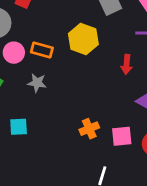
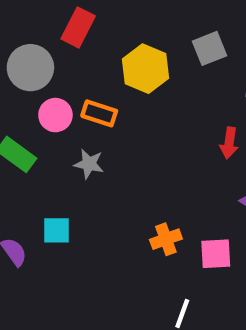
yellow hexagon: (83, 39) -> (145, 69), moved

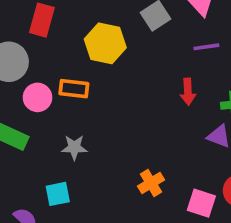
gray star: (89, 164) -> (74, 147), moved
pink square: (216, 254) -> (201, 203), moved, turned 32

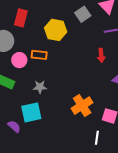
orange cross: (151, 183) -> (82, 106), size x1.5
cyan square: (58, 194) -> (31, 112), size x1.5

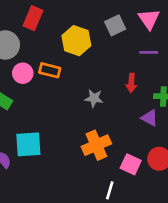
gray star: (40, 87) -> (94, 98), moved

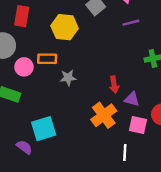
red arrow: (131, 83) -> (114, 85), moved
gray star: (94, 98) -> (68, 78), moved
purple triangle: (150, 118) -> (132, 99), moved

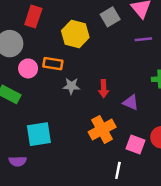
red arrow: (114, 85) -> (104, 89), moved
purple triangle: (132, 99) -> (131, 102), moved
purple semicircle: (24, 147) -> (18, 161), moved, turned 133

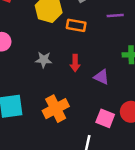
orange rectangle: (53, 64) -> (76, 25), moved
orange cross: (102, 130) -> (56, 109), moved

